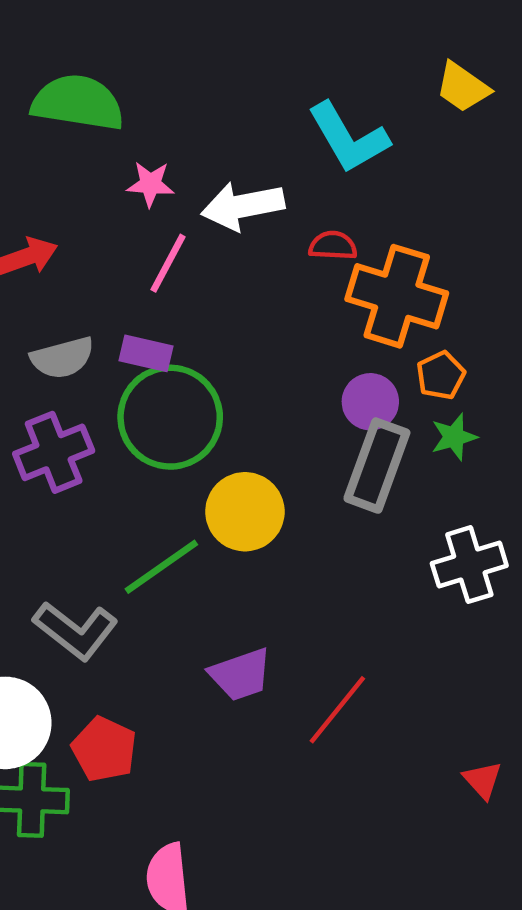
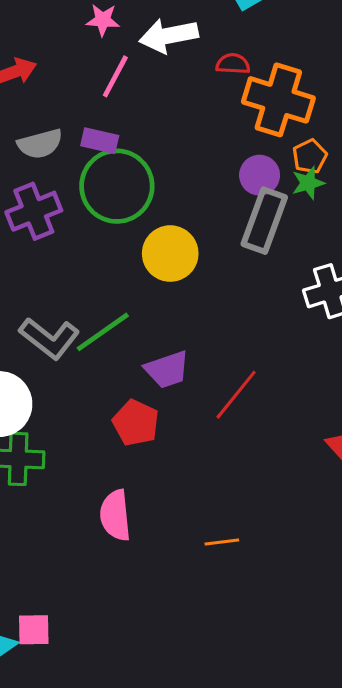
green star: (454, 437) -> (308, 183), moved
green line: (161, 567) -> (103, 332), moved
red pentagon: (104, 749) -> (136, 423), moved

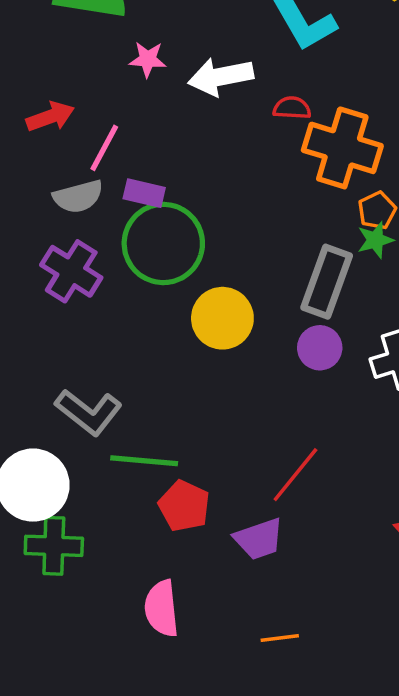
pink line: (115, 76) -> (104, 148), moved
purple circle: (260, 175) -> (320, 348), moved
purple cross: (34, 211) -> (71, 271), turned -36
green line: (103, 332) -> (144, 461), moved, turned 40
purple trapezoid: (167, 370) -> (259, 539), moved

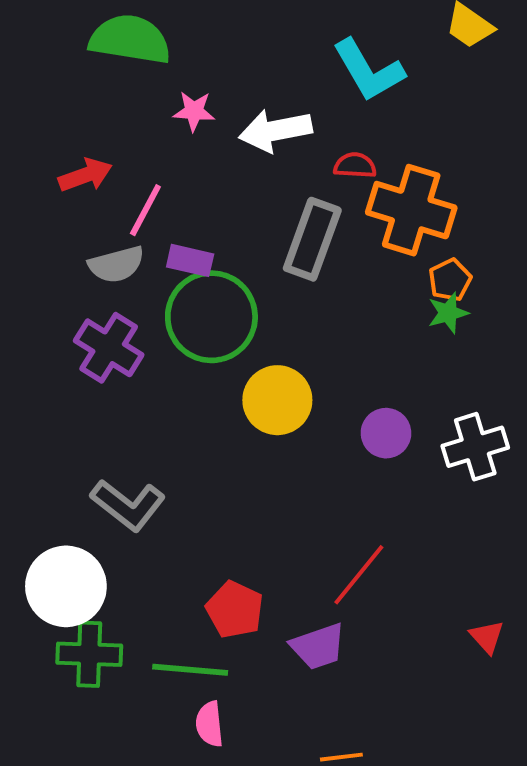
gray rectangle: (327, 282) -> (312, 239), moved
green line: (144, 461) -> (190, 670), moved
pink semicircle: (162, 608) -> (209, 724), size x0.7

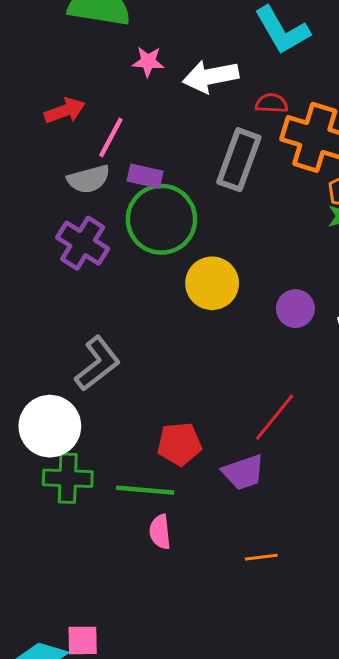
gray L-shape: (128, 505) -> (97, 364), turned -76
red pentagon: (235, 610) -> (179, 444), turned -30

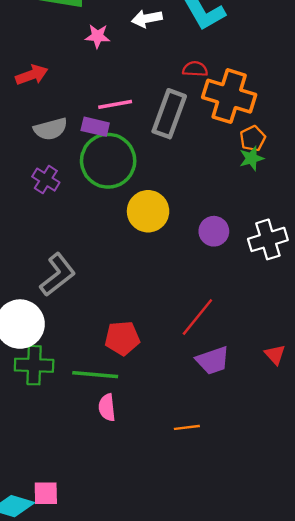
white arrow: (211, 76) -> (147, 19), moved, size x0.7
pink line: (111, 137) -> (115, 104), moved, turned 52
purple cross: (83, 243) -> (46, 180), size x0.7
purple trapezoid: (243, 472) -> (213, 360), moved

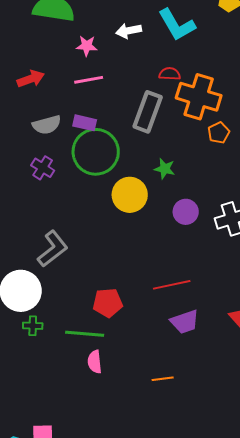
pink line: (115, 104) -> (89, 80), moved
green star: (251, 158) -> (165, 169), moved, turned 30
red line: (197, 317) -> (172, 285), turned 39
green cross: (34, 365) -> (33, 326), size x0.6

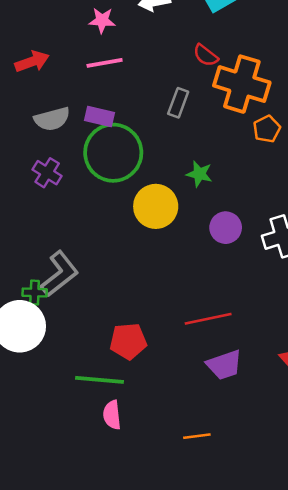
red semicircle: (170, 74) -> (206, 55), turned -145
gray rectangle: (148, 112) -> (178, 103), size x0.6
green cross: (33, 326) -> (35, 293), moved

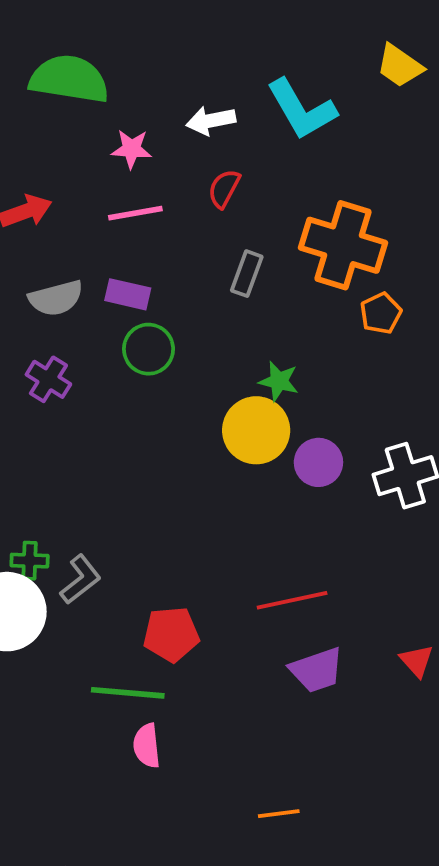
red semicircle: (206, 55) -> (224, 189), moved, turned 80
green circle: (113, 153) -> (149, 349), size x0.6
yellow circle: (156, 206) -> (256, 430), moved
gray L-shape: (60, 274) -> (81, 579), moved, size x0.7
orange line: (197, 436) -> (279, 814), moved

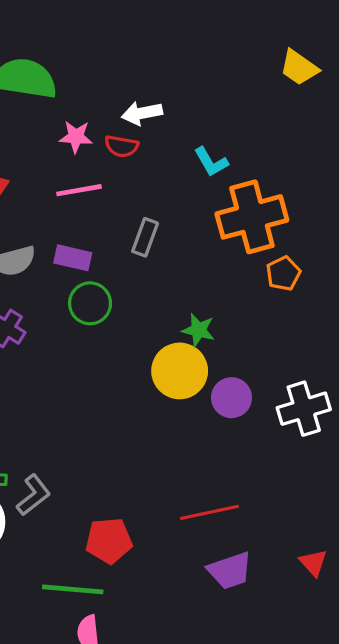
cyan L-shape: (301, 109) -> (211, 162), moved, size x0.6
red semicircle: (224, 189) -> (121, 146), moved, turned -108
orange cross: (343, 245) -> (252, 217), turned -32
gray rectangle: (247, 274) -> (145, 237), moved

